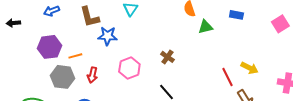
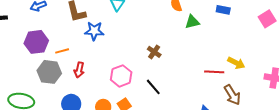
pink hexagon: (129, 68) -> (121, 76), moved
red line: (227, 77) -> (214, 72), turned -60

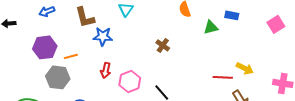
green triangle: (192, 22) -> (211, 27), moved
brown cross: (154, 52) -> (163, 45), moved
red arrow: (79, 70) -> (106, 70), moved

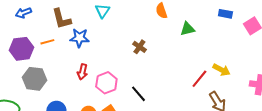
blue rectangle: (232, 15) -> (225, 14), moved
orange line: (71, 56) -> (47, 42), moved
red line: (223, 77) -> (199, 79), turned -54

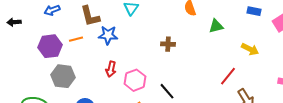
brown cross: (139, 47) -> (168, 44), turned -32
yellow arrow: (221, 70) -> (250, 49), moved

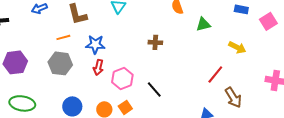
blue star: (108, 35) -> (95, 44), moved
purple hexagon: (50, 46) -> (15, 62), moved
gray hexagon: (63, 76) -> (60, 63), moved

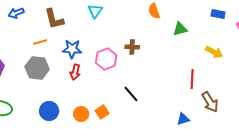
red line: (215, 74) -> (192, 79), turned -36
pink hexagon: (122, 78) -> (106, 59), moved

